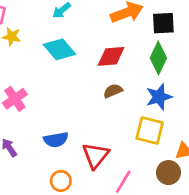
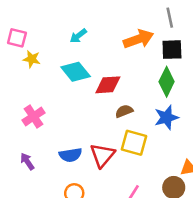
red diamond: (111, 56) -> (108, 85), moved
yellow square: (150, 131) -> (134, 143), moved
red triangle: (96, 156) -> (102, 155), moved

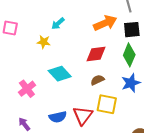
yellow star: (32, 59) -> (44, 42), moved
cyan diamond: (76, 72) -> (60, 74), moved
red diamond: (108, 85) -> (96, 54), moved

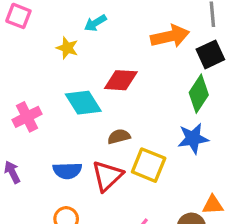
black square: (132, 30) -> (210, 54), turned -30
red diamond: (96, 54) -> (121, 80), moved
brown semicircle: (97, 80) -> (119, 137), moved

